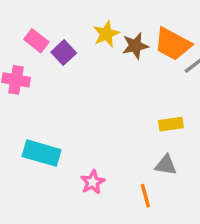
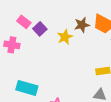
yellow star: (106, 34) -> (65, 37), moved

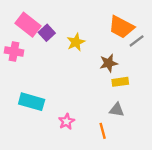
pink rectangle: (24, 22) -> (28, 25), size x1.5
brown star: (82, 25) -> (109, 63), moved

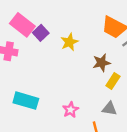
yellow rectangle: (120, 82) -> (113, 81), turned -49
pink star: (67, 122) -> (71, 110), moved

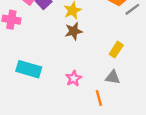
brown star: (102, 63) -> (74, 31), moved

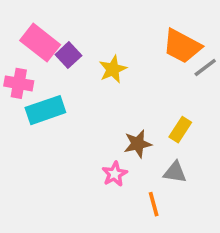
brown star: (74, 31) -> (138, 144), moved
cyan rectangle: (29, 69) -> (45, 110), moved, turned -35

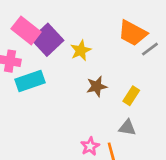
purple square: (68, 55) -> (47, 40), size x1.6
brown star: (138, 144) -> (97, 86), moved
pink star: (115, 174) -> (90, 146), moved

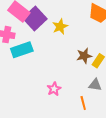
brown star: (97, 86) -> (84, 56), moved
pink star: (90, 146) -> (54, 89), moved

